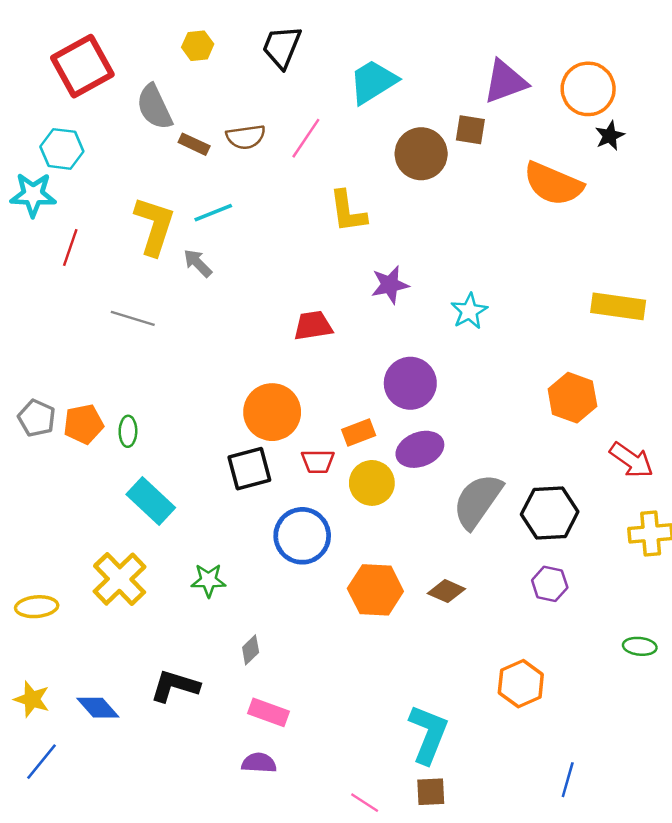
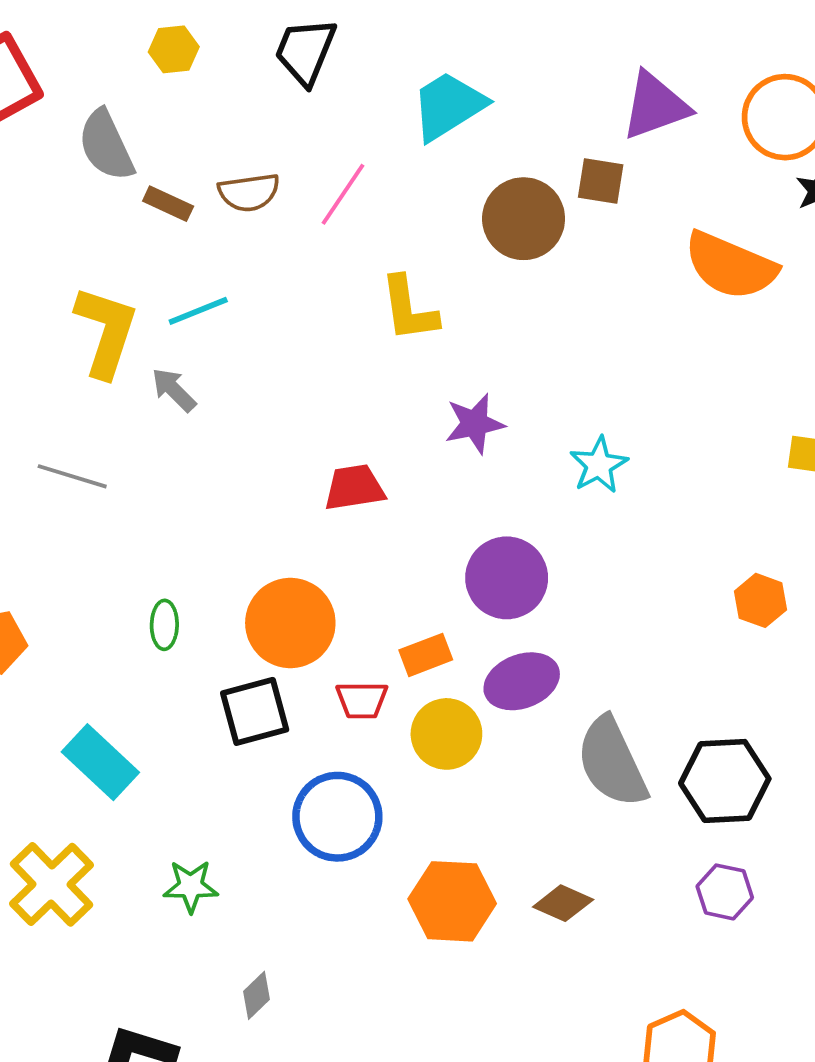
orange hexagon: (572, 398) -> (761, 600), size x0.7
green ellipse: (128, 431) -> (164, 625), moved
gray semicircle: (478, 501) -> (612, 762), turned -60

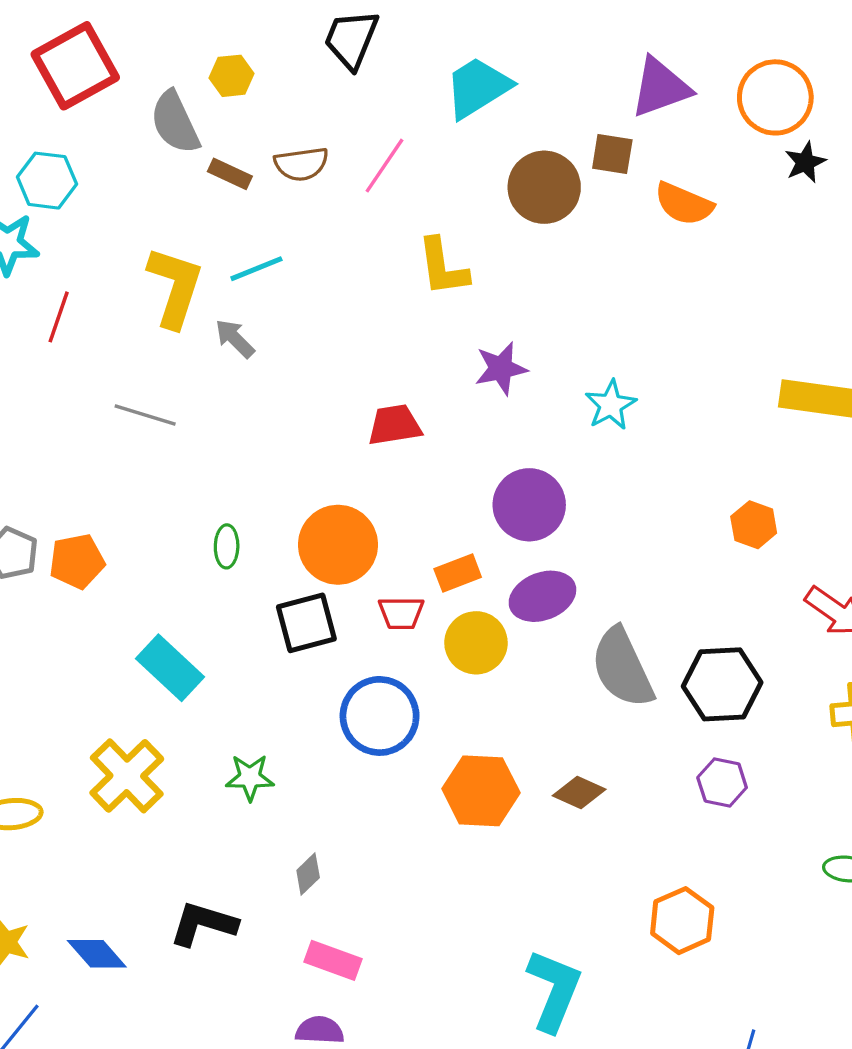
yellow hexagon: (174, 49) -> (232, 76), moved
orange semicircle: (730, 266) -> (684, 204), moved, size x0.7

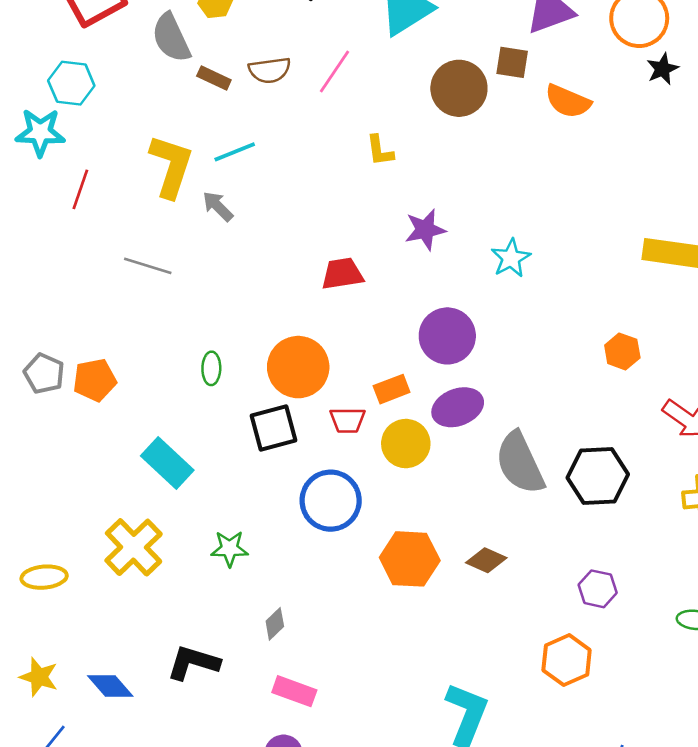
yellow L-shape: (443, 267) -> (380, 151), size x0.7
purple hexagon: (722, 783) -> (598, 589), moved

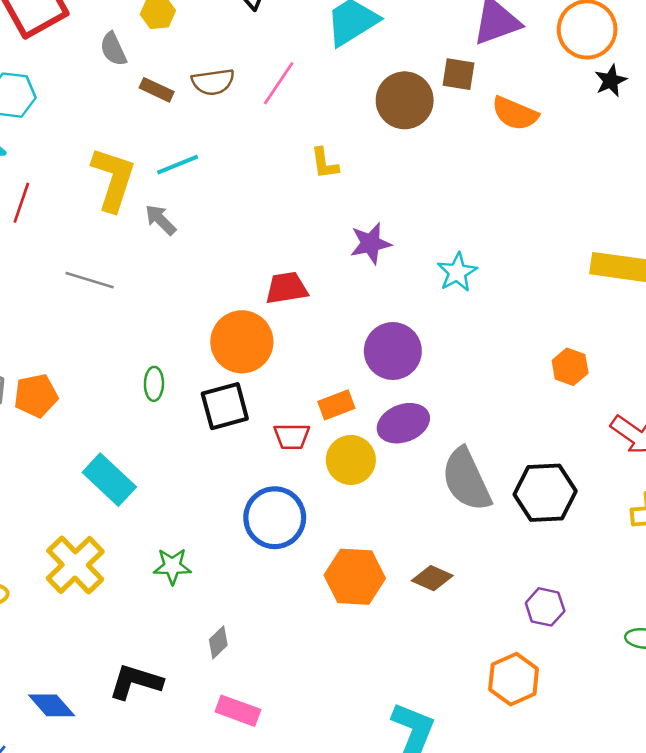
gray semicircle: (171, 38) -> (113, 49), size x0.7
orange circle: (298, 367) -> (242, 342), moved
black square: (274, 428) -> (225, 406), moved

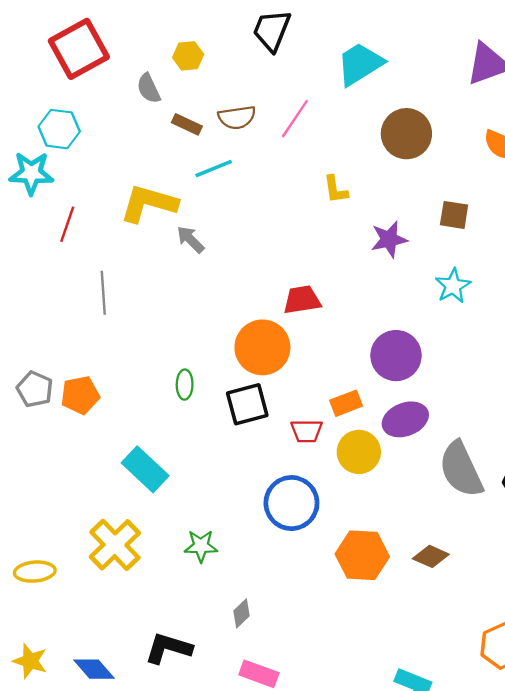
brown square: (458, 74) -> (454, 215), moved
cyan line: (178, 165) -> (214, 169), moved
yellow L-shape: (113, 179) -> (149, 203), turned -92
purple star: (371, 243) -> (389, 239), moved
gray line: (90, 280) -> (103, 293), moved, turned 69

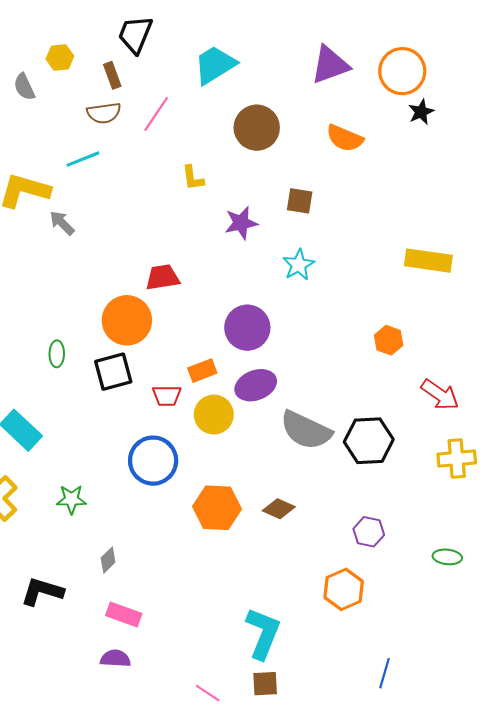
brown rectangle: (187, 124) -> (112, 75), moved, turned 45
gray semicircle: (461, 469) -> (306, 430), turned -40

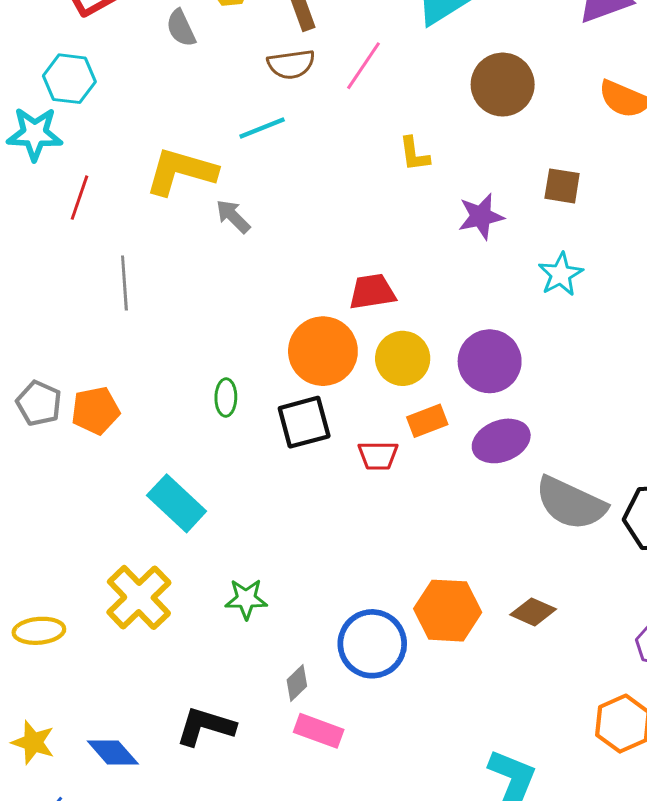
yellow circle: (214, 415) -> (403, 358), moved
blue circle: (153, 461) -> (372, 644), moved
pink rectangle: (124, 615) -> (319, 731), moved

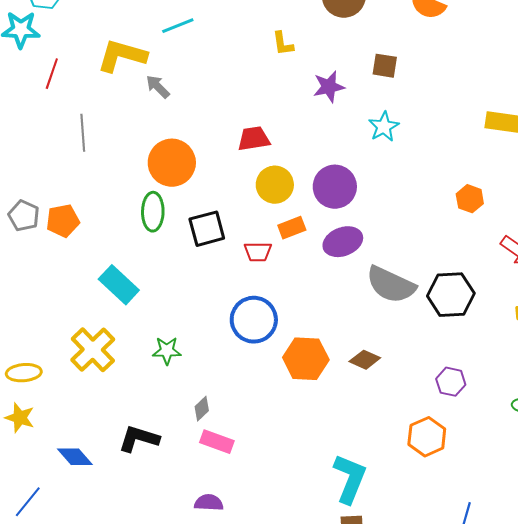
orange circle: (323, 351) -> (172, 163), moved
green ellipse: (226, 398) -> (153, 212), size x1.5
blue circle: (372, 644) -> (254, 320), moved
yellow star: (33, 742) -> (20, 418), moved

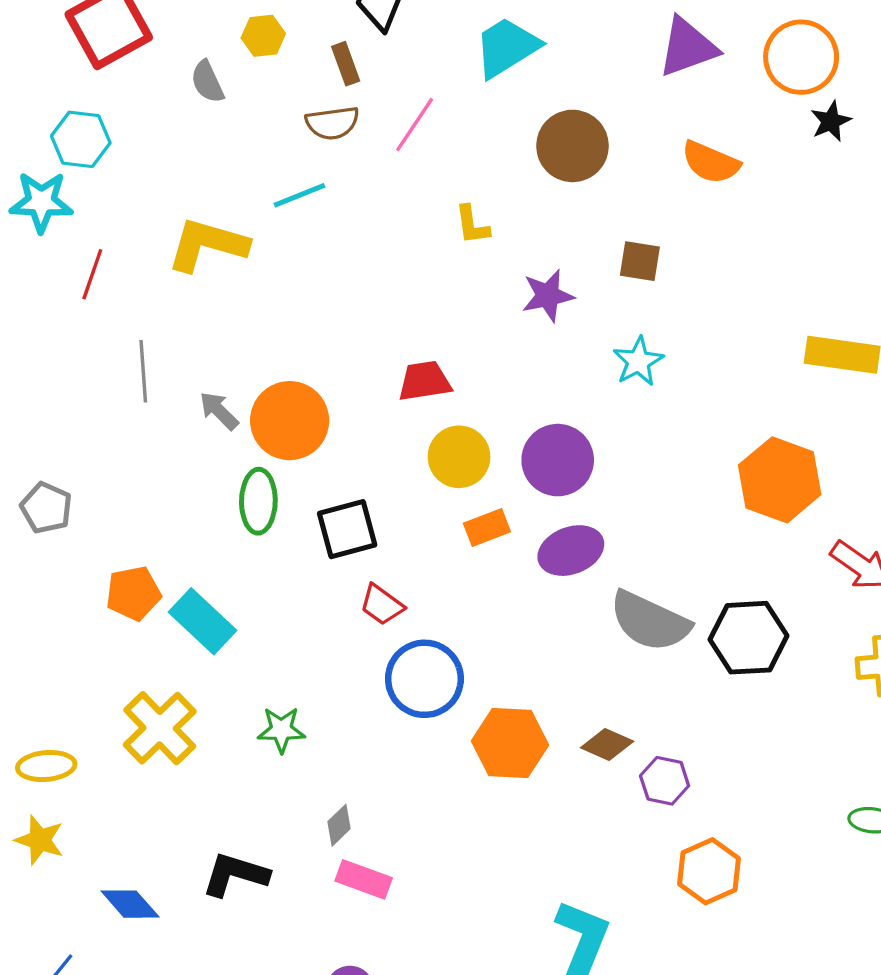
gray arrow: (158, 87) -> (219, 411), moved
orange hexagon: (470, 199) -> (780, 480), size x1.8
orange pentagon: (63, 221) -> (133, 593), moved
red trapezoid: (258, 252) -> (382, 605), moved, turned 36
purple hexagon: (451, 382) -> (665, 781), moved

